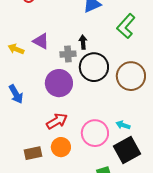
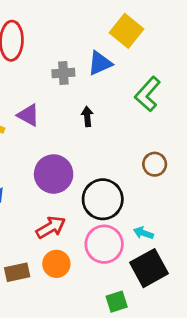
gray cross: (68, 54) -> (63, 73), moved
black circle: (94, 67) -> (103, 199), moved
brown circle: (131, 76) -> (155, 164), size x0.6

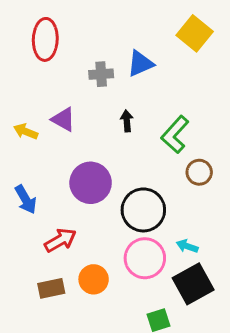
yellow square: (127, 31) -> (195, 33), moved
green L-shape: (148, 94) -> (175, 134), moved
red arrow: (51, 227) -> (60, 240), moved

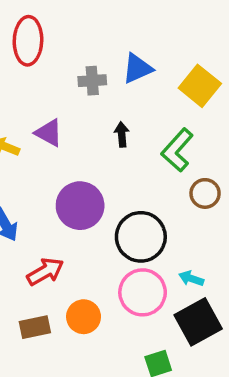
yellow square: (195, 33) -> (200, 86), moved

